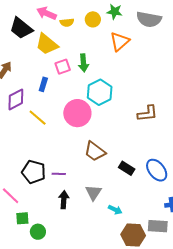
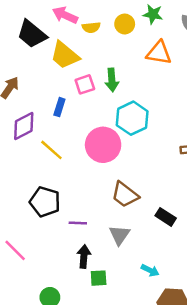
orange triangle: (120, 41) -> (159, 53), turned 50
black pentagon: (34, 172) -> (45, 202), moved
gray triangle: (93, 193) -> (119, 235), moved
green square: (22, 218) -> (99, 278), moved

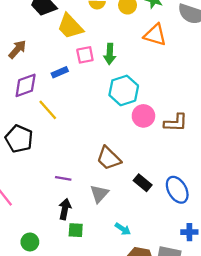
blue rectangle: (59, 107) -> (60, 72), turned 42
pink circle: (103, 145) -> (143, 116), moved, size x0.7
black pentagon: (45, 202) -> (19, 139), moved

